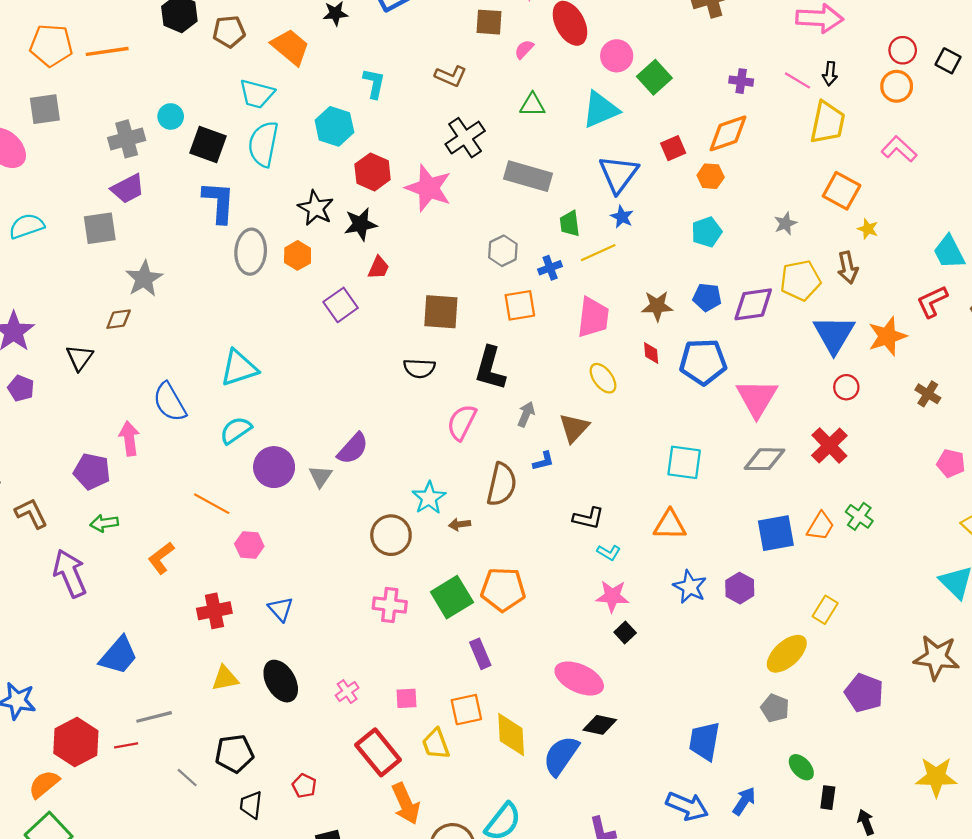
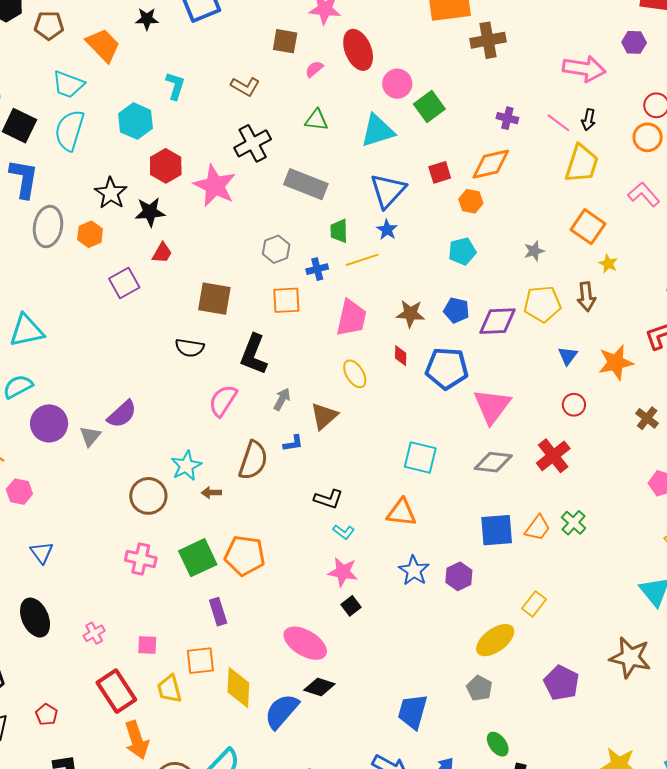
blue triangle: (834, 334) -> (568, 356), size x0.5

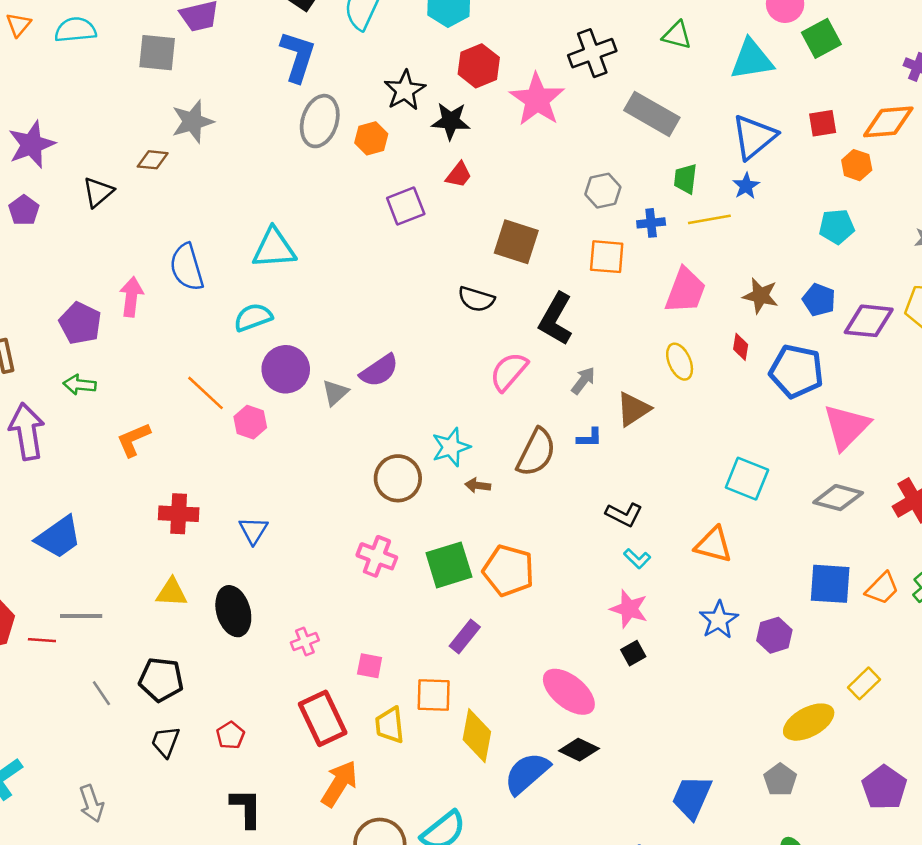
pink hexagon: (19, 492) -> (250, 422), moved
purple rectangle: (218, 612) -> (465, 636), turned 48
orange arrow: (137, 740) -> (339, 784), turned -138

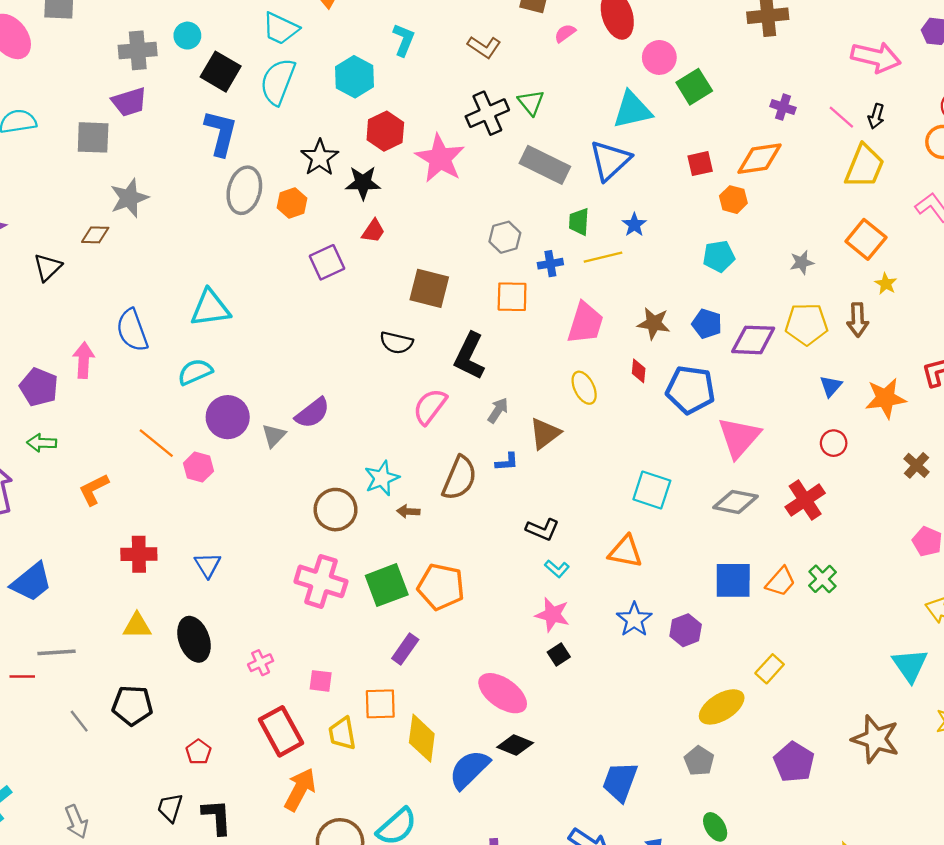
green triangle: (677, 35) -> (531, 102), moved, turned 40
blue triangle: (754, 137) -> (610, 160), moved
pink cross: (377, 556) -> (321, 581), size x1.4
black trapezoid: (165, 742) -> (170, 808), moved

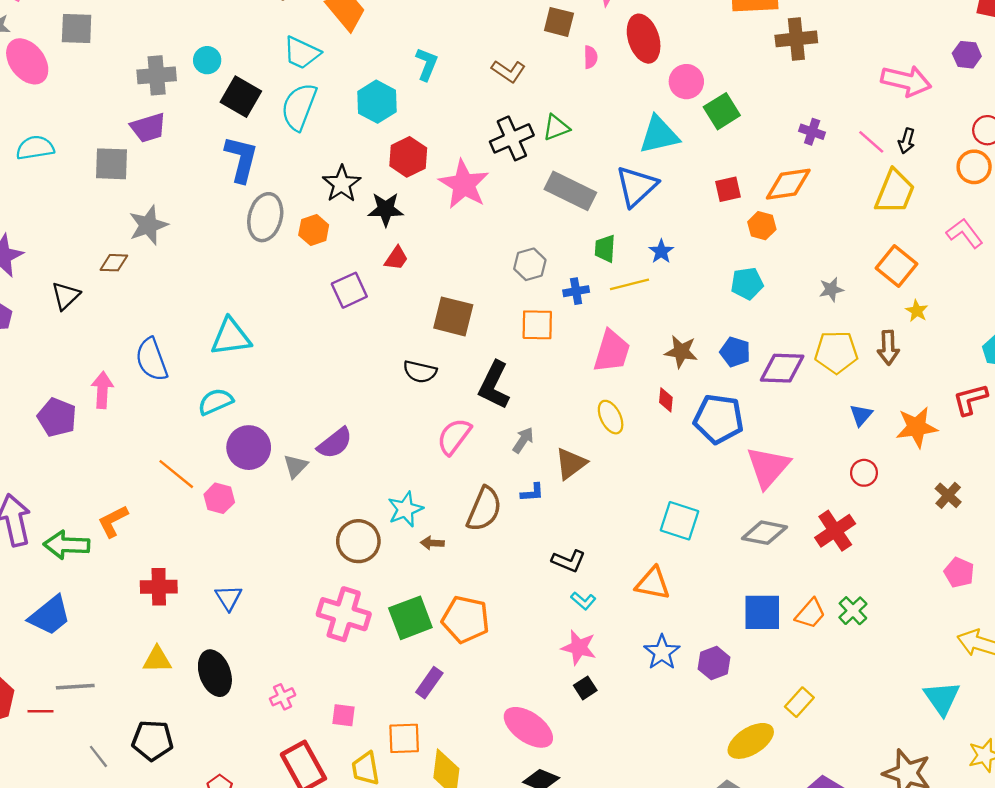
pink semicircle: (565, 33) -> (591, 57), turned 125
green triangle: (531, 102) -> (556, 128), turned 48
green arrow: (42, 443) -> (67, 545), moved, size x1.5

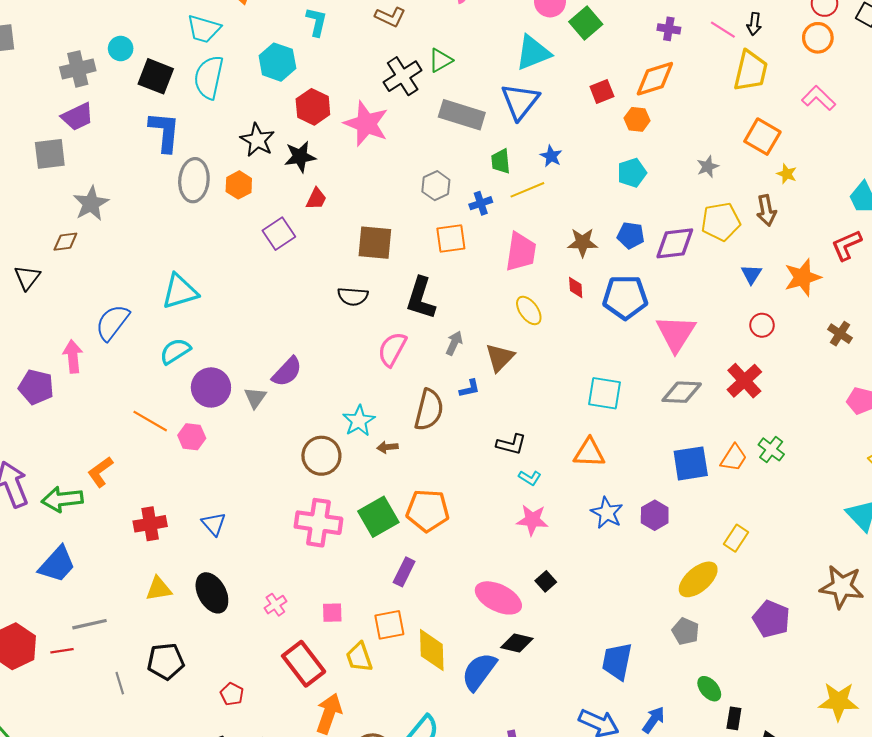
blue semicircle: (152, 359) -> (112, 322), turned 66
black square: (585, 688) -> (546, 581), moved
gray line: (98, 756) -> (120, 683), turned 30

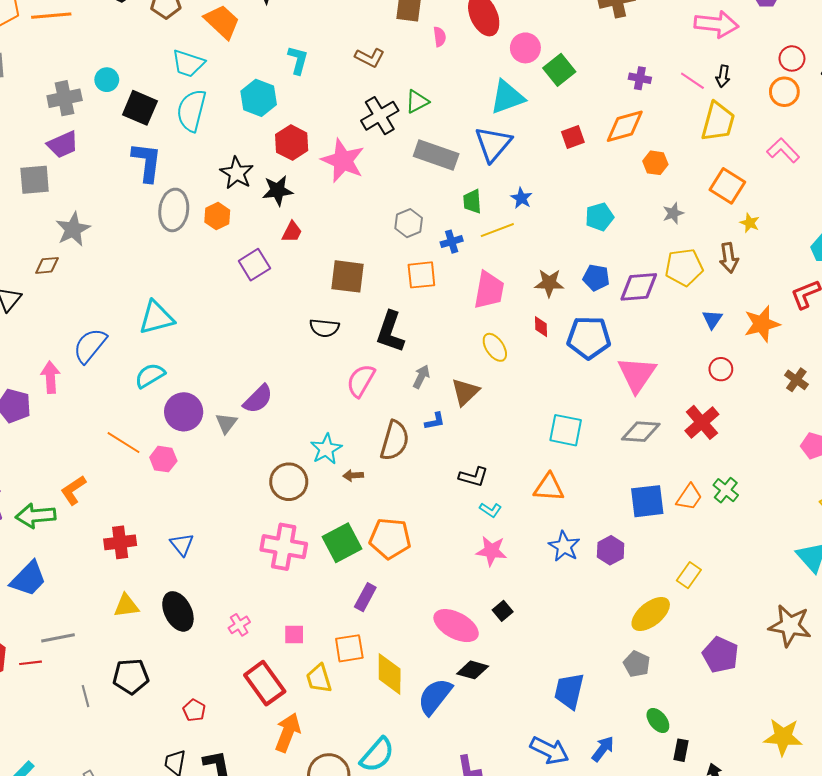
orange hexagon: (637, 119) -> (655, 163), moved

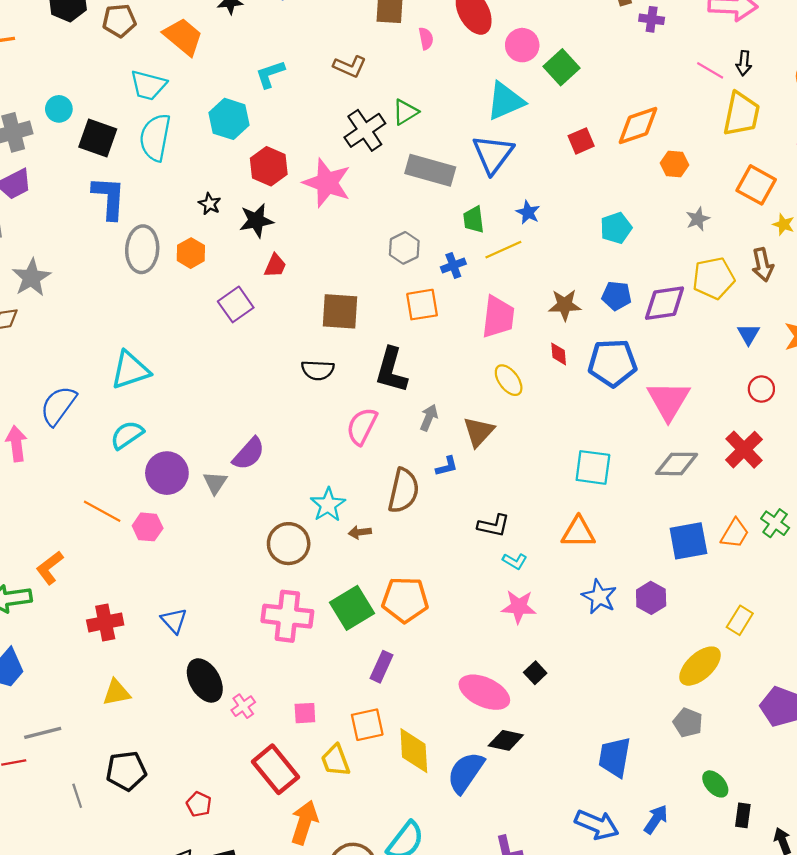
cyan L-shape: (298, 60) -> (270, 74), turned -120
purple cross: (640, 78) -> (652, 19), moved
black star: (237, 173) -> (210, 204), size x0.6
black ellipse: (178, 611) -> (205, 680), moved

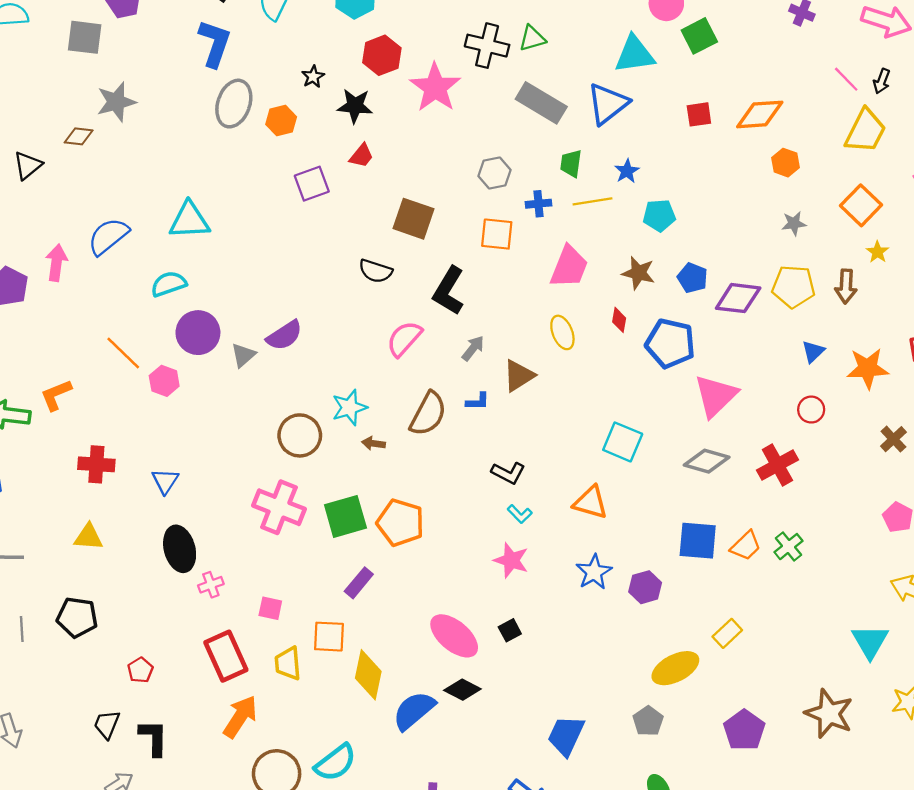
black cross: (365, 130) -> (487, 46), turned 33
cyan pentagon: (616, 228) -> (659, 215), moved

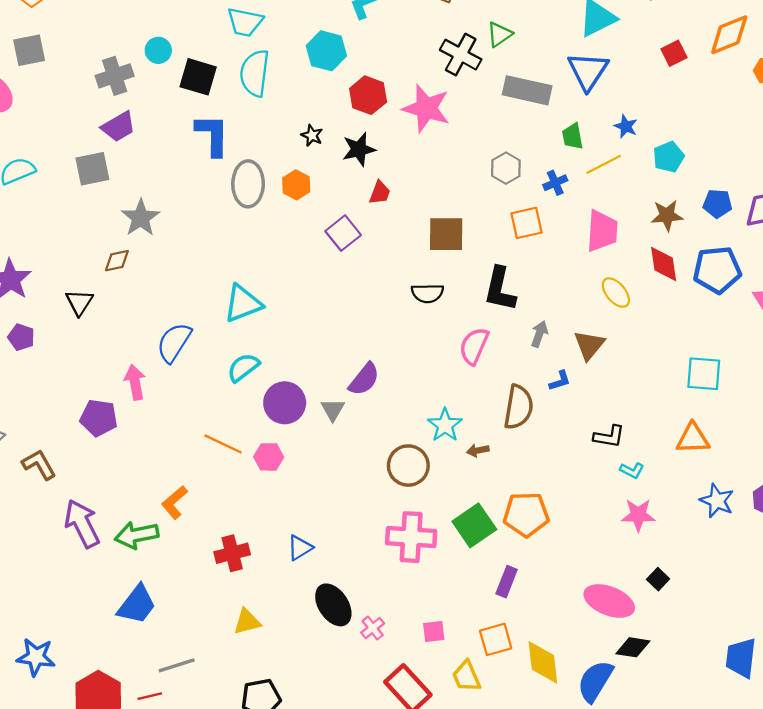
black cross: (487, 46) -> (461, 55), turned 33
red diamond: (619, 320) -> (664, 264), size x1.6
blue triangle: (165, 481) -> (300, 548), turned 44

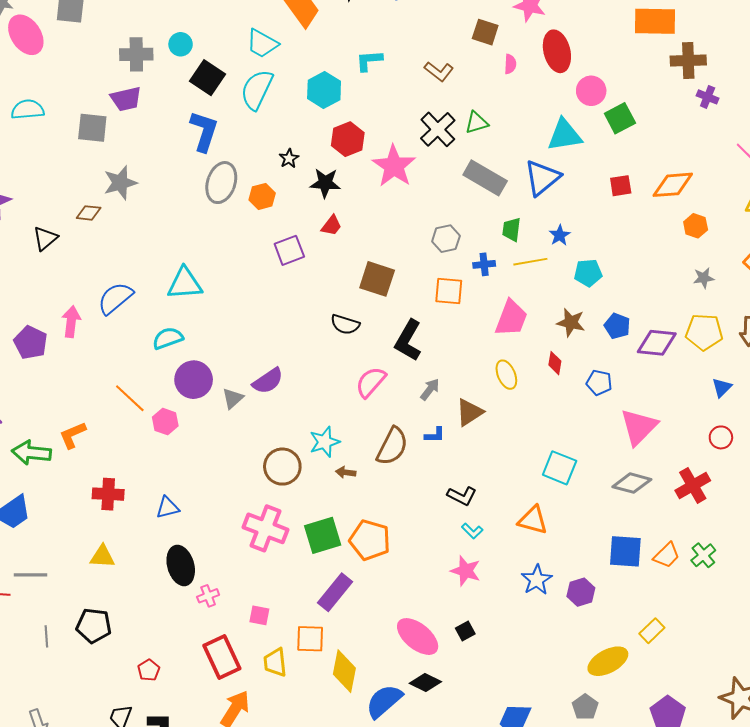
red diamond: (664, 264) -> (555, 363), size x0.7
blue pentagon: (717, 270) -> (599, 383), size x0.6
purple rectangle: (507, 582) -> (335, 592), size x1.4

